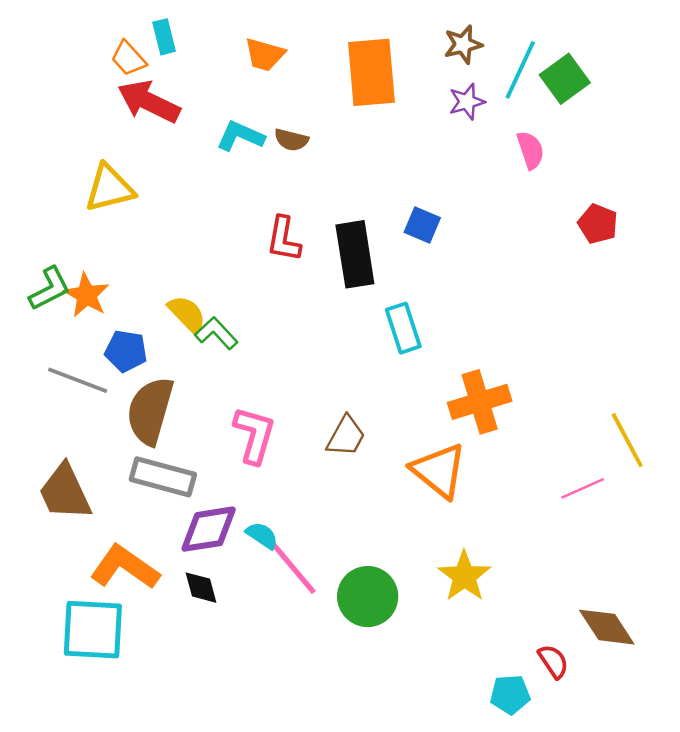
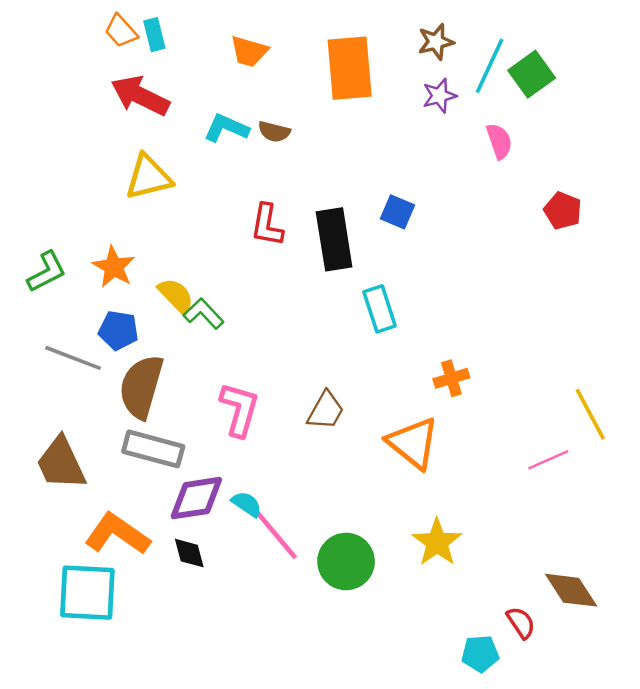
orange trapezoid: (128, 58) -> (121, 31), moved
yellow triangle: (109, 188) -> (148, 177), moved
orange star: (87, 295) -> (114, 267), moved
orange cross: (480, 402) -> (451, 378), size x0.6

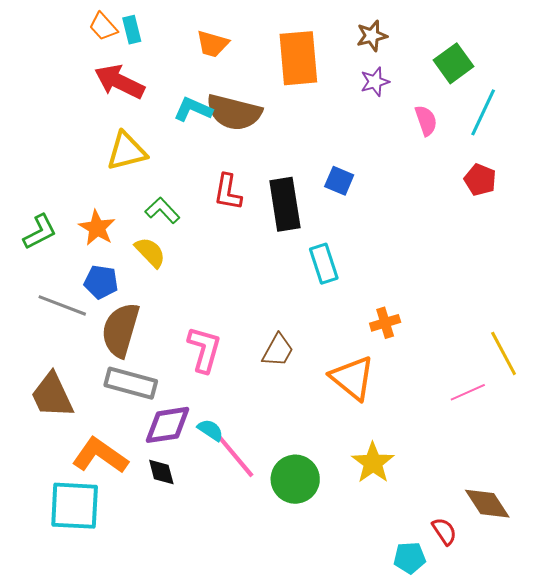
cyan line: (490, 66) -> (483, 112), moved
brown semicircle: (274, 132) -> (234, 112), size x2.0
green L-shape: (204, 314) -> (162, 210), moved

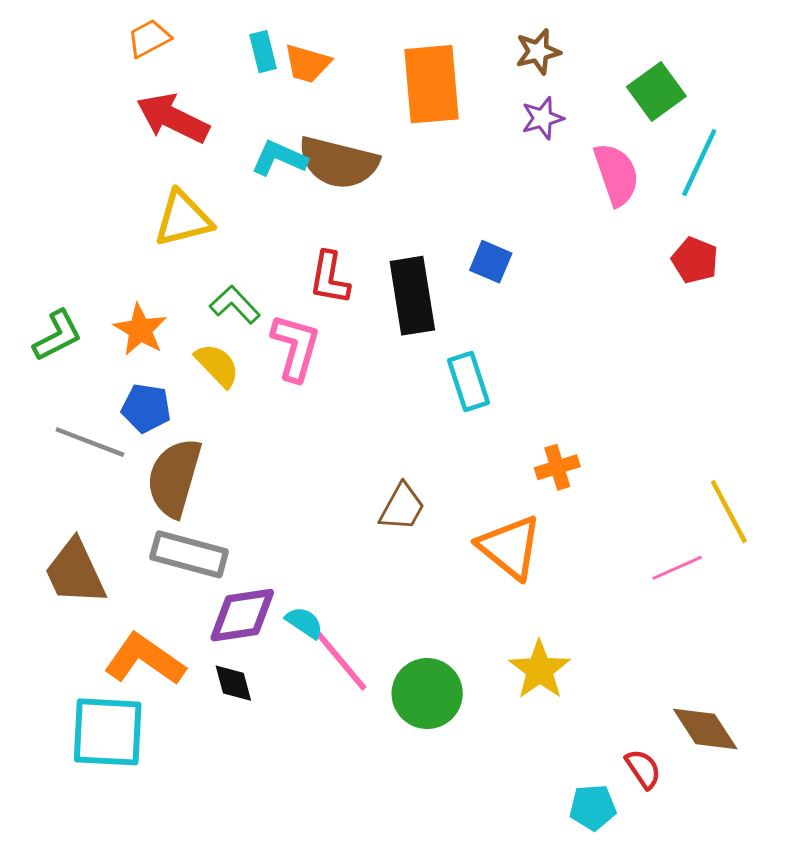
orange trapezoid: (103, 27) -> (149, 38), turned 104
cyan rectangle: (132, 30) -> (263, 52), moved
pink semicircle: (426, 121) -> (616, 174), size x1.4
pink L-shape: (204, 349) -> (296, 347), moved

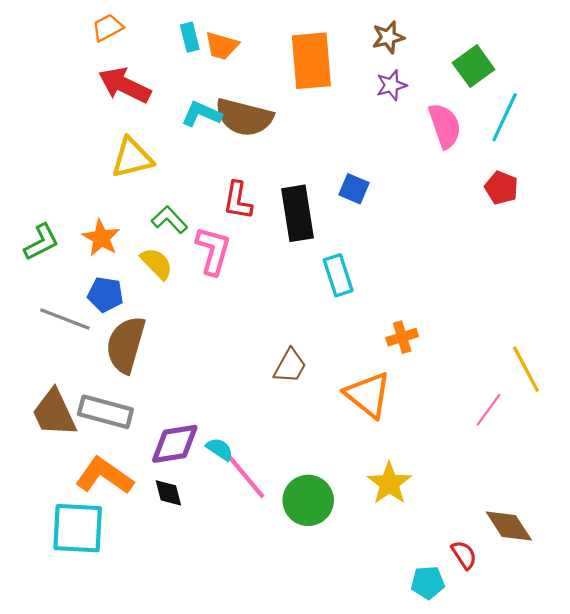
gray rectangle: (189, 554) -> (105, 412), moved
pink line: (677, 568) -> (489, 410), turned -30

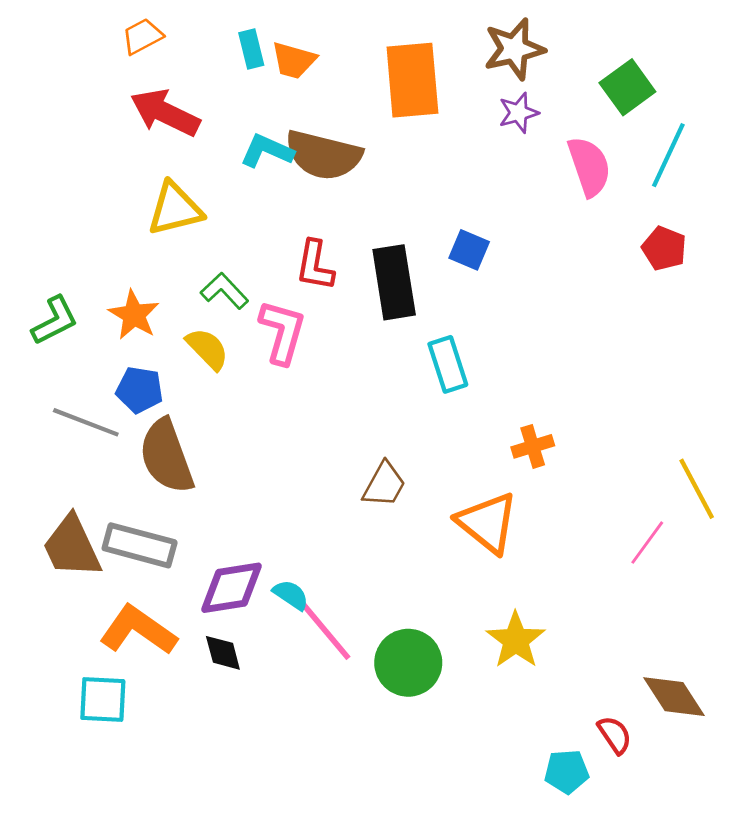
brown star: (388, 37) -> (514, 49), size x1.4
brown semicircle: (126, 345) -> (166, 456), turned -36
cyan square: (78, 528) -> (103, 699), size x0.7

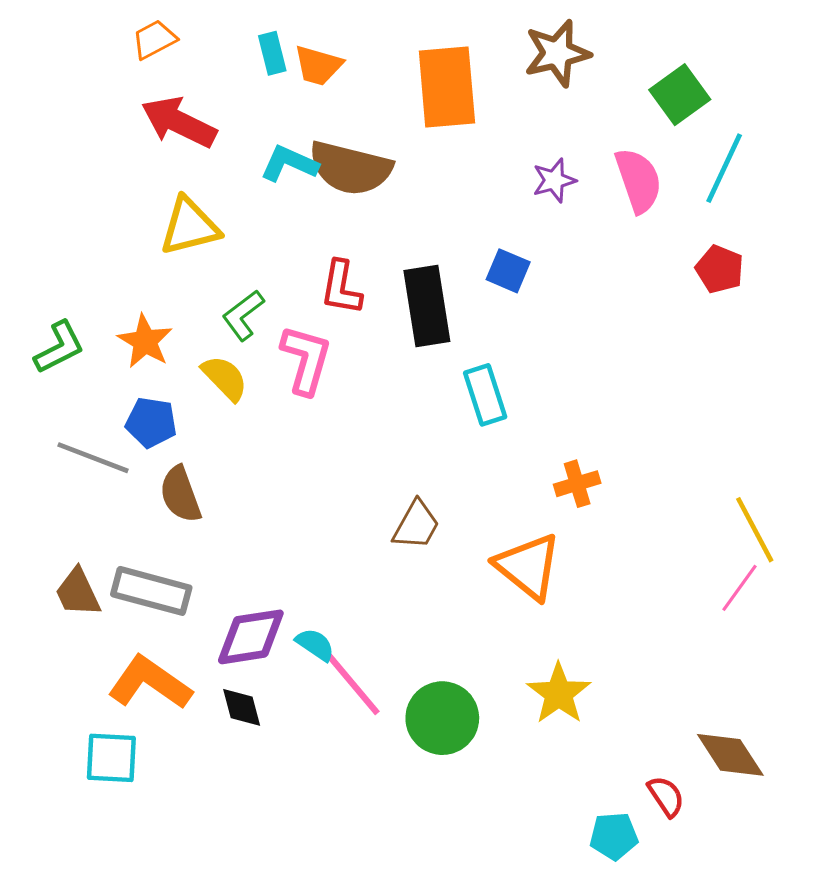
purple star: (519, 113) -> (554, 180), moved
green L-shape: (224, 291) -> (243, 315), turned -84
brown semicircle: (166, 456) -> (180, 494), size x0.7
pink line: (647, 543) -> (739, 588), moved
brown trapezoid: (72, 547) -> (78, 592), size x0.7

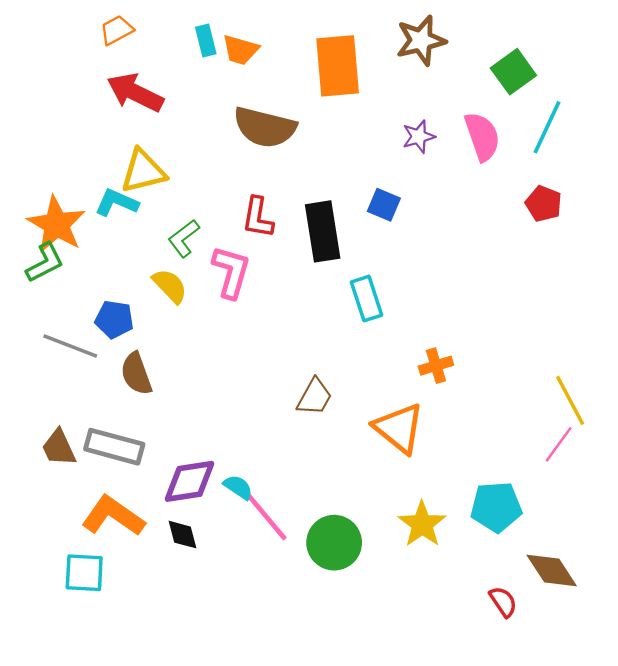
cyan L-shape: (289, 164) -> (117, 202), moved
orange star: (145, 341) -> (56, 224), moved, size x1.4
cyan pentagon: (614, 836) -> (496, 507), moved, size x1.4

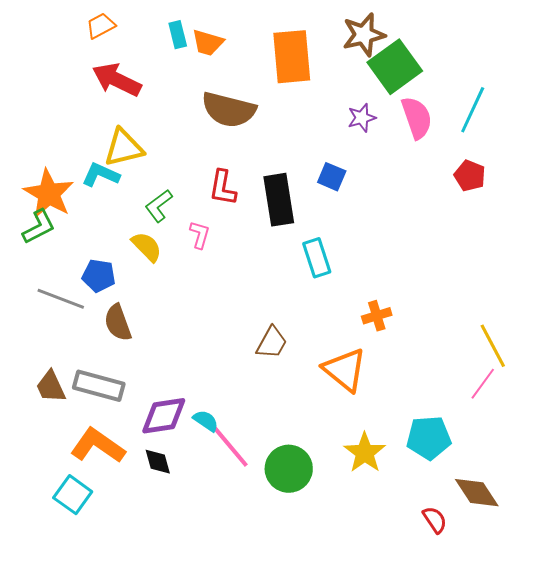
green square: (513, 72) -> (395, 67), moved, size x1.4
pink L-shape: (231, 272) -> (200, 235), size x0.6
cyan square: (84, 573) -> (73, 495), turned 33

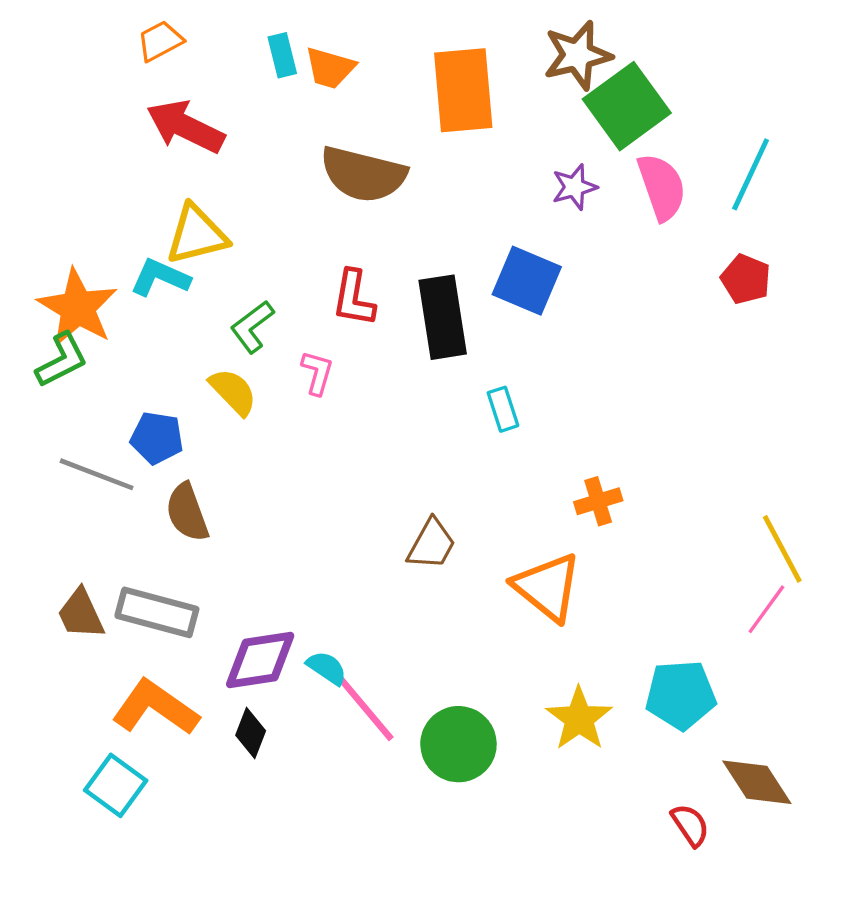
blue square: (332, 177) -> (527, 281), size x1.5
cyan rectangle: (317, 258) -> (503, 409), size x0.7
black diamond: (158, 462) -> (251, 733), turned 36

